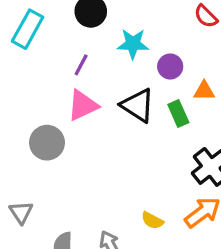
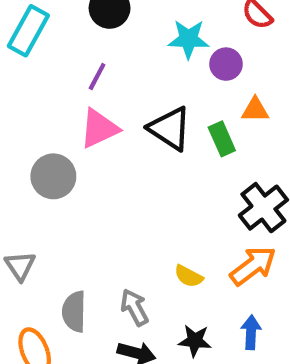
cyan star: (133, 44) -> (189, 39), moved
purple circle: (170, 66) -> (226, 64), moved

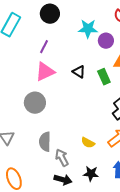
black triangle: (170, 129) -> (79, 72), size x0.6
gray circle: (53, 176) -> (35, 103), moved
gray semicircle: (74, 312) -> (45, 142), moved

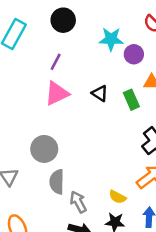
gray circle: (35, 103) -> (44, 149), moved
yellow semicircle: (88, 143) -> (117, 197), moved

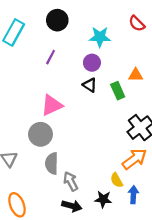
purple circle: (134, 54) -> (92, 63), moved
pink triangle: (57, 93) -> (52, 105), moved
yellow semicircle: (117, 197) -> (117, 180), moved, turned 32

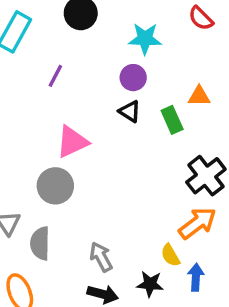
purple line: (51, 57) -> (55, 76), moved
gray semicircle: (52, 163) -> (40, 243), moved

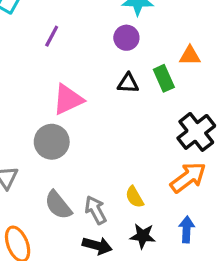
black triangle: (130, 111) -> (128, 83), moved, turned -30
gray semicircle: (40, 243) -> (58, 205), moved, turned -40
yellow semicircle: (170, 255) -> (135, 197), moved

